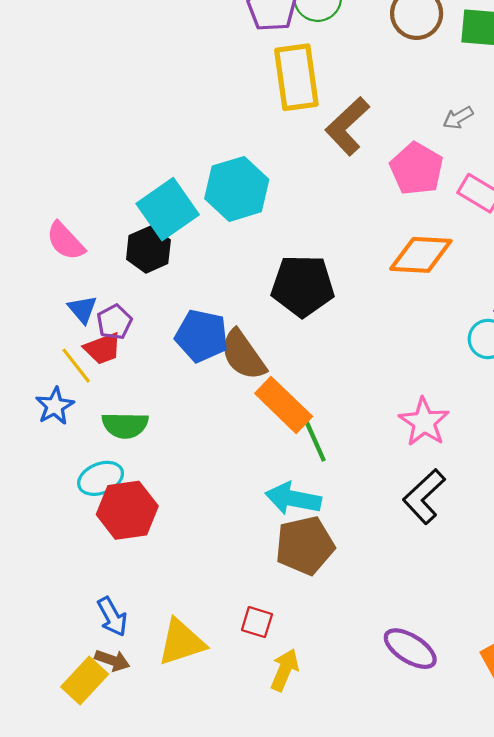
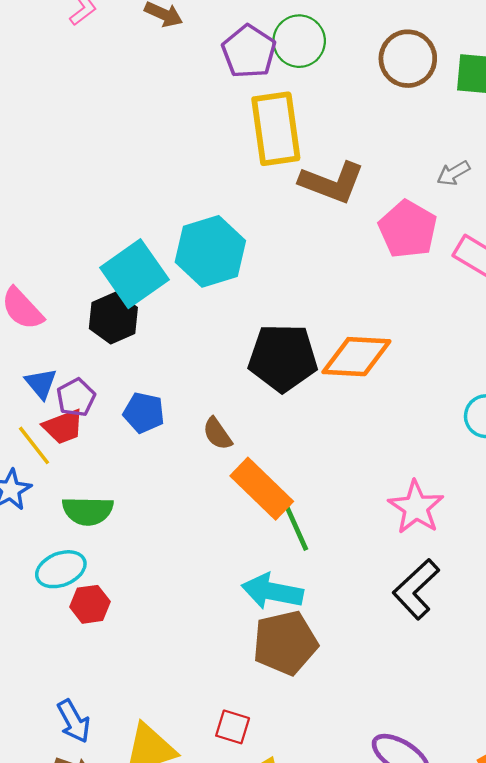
brown L-shape: (347, 126) -> (332, 182), turned -116
orange diamond: (421, 255) -> (356, 357), moved
blue pentagon: (202, 336) -> (144, 413), moved, size x0.7
brown semicircle: (243, 355) -> (217, 434), size x0.6
red hexagon: (127, 510) -> (90, 604), size x0.6

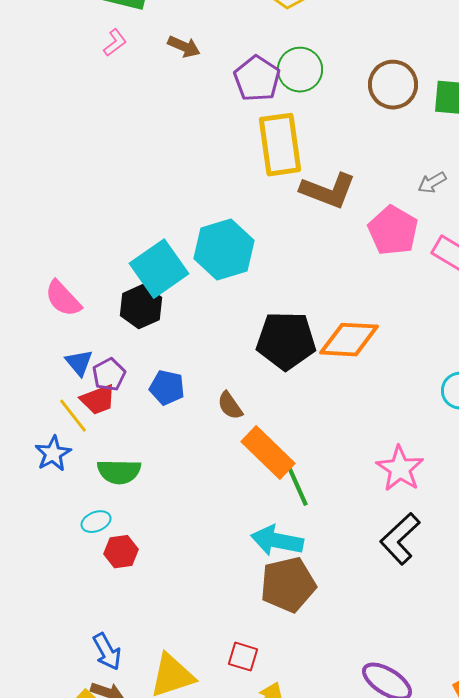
cyan ellipse: (61, 569) -> (96, 522), size x0.7

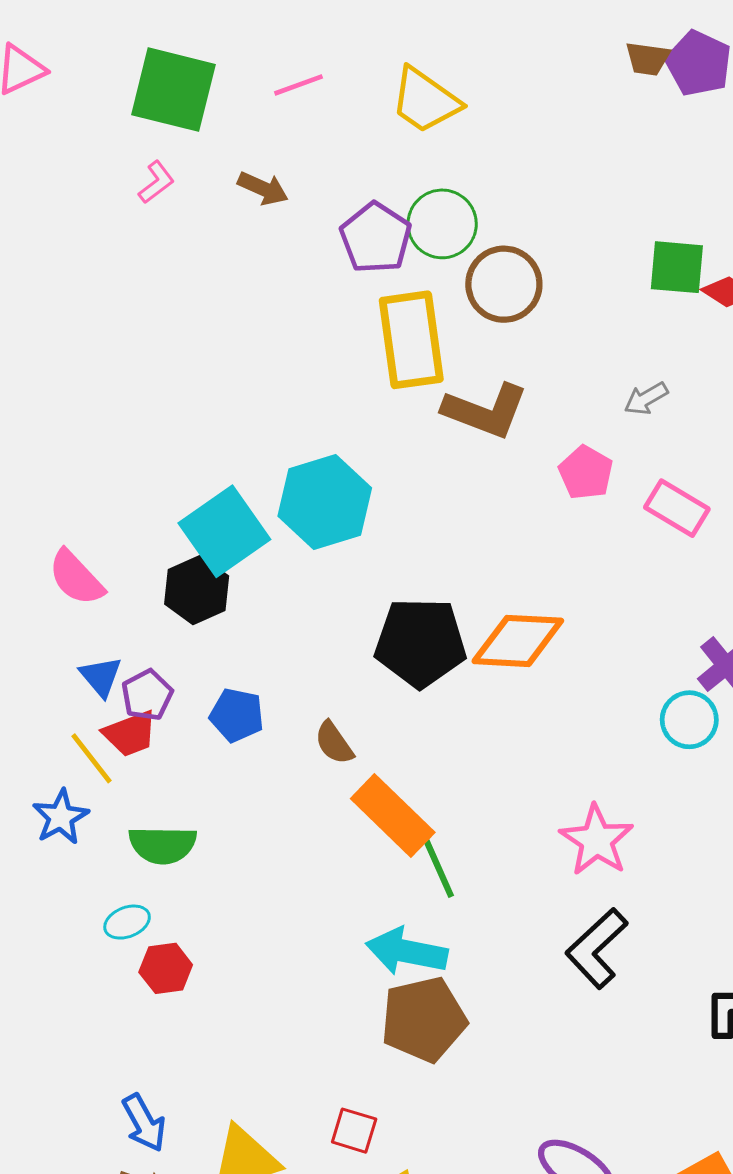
brown circle: (393, 85) -> (504, 284), moved
pink pentagon: (393, 231) -> (586, 473), size x0.7

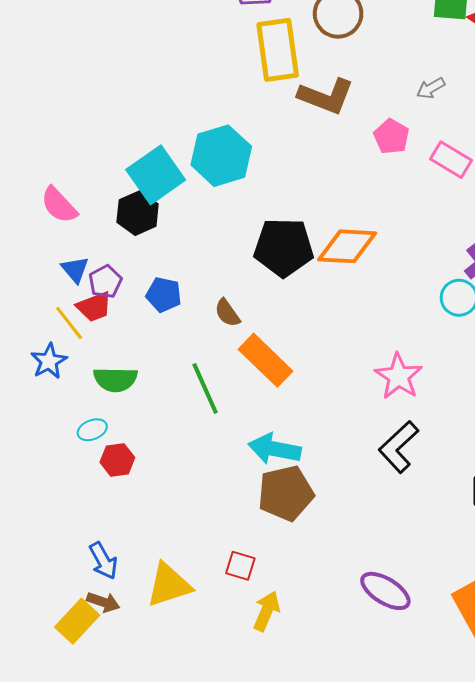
green line: (434, 859) -> (205, 388), moved

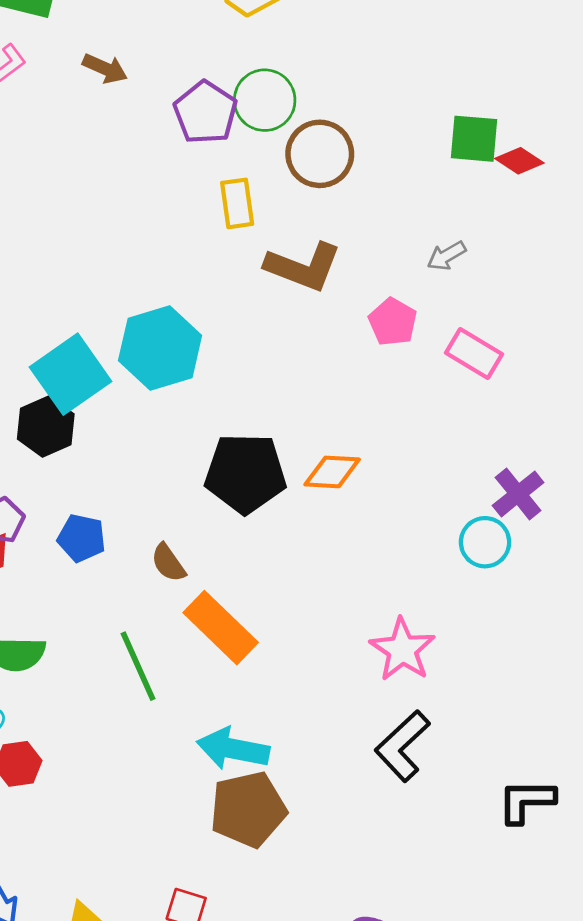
yellow rectangle: (278, 50) -> (237, 203), size x0.6
orange diamond: (347, 246) -> (332, 472), size x0.7

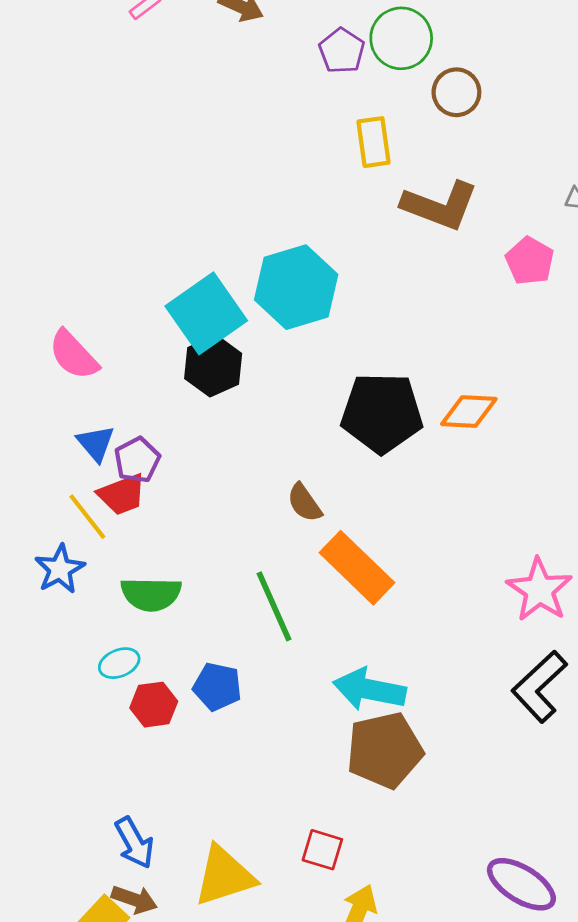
purple pentagon: (205, 113) -> (342, 51), size x0.7
brown circle: (320, 154) -> (456, 92), size x0.7
black hexagon: (46, 427) -> (213, 366), moved
blue pentagon: (82, 538) -> (217, 687), moved

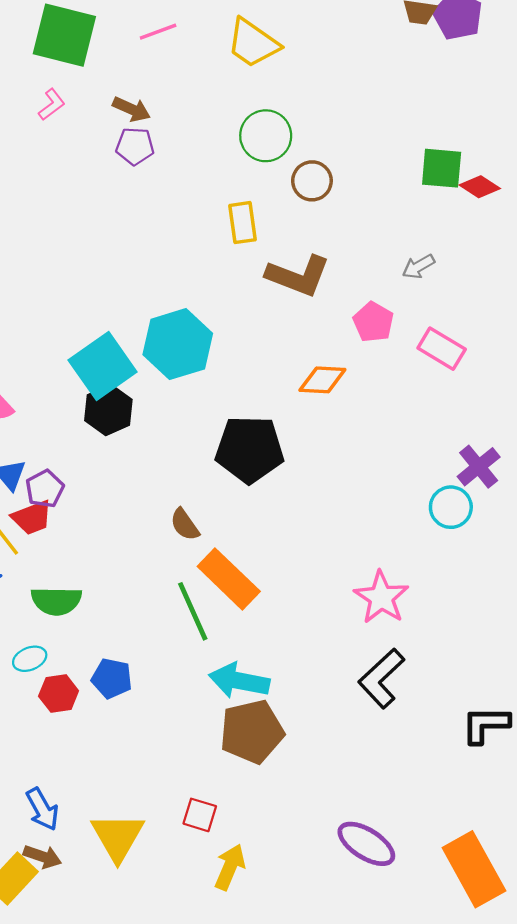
purple pentagon: (342, 51) -> (135, 146), moved, turned -30
orange diamond: (469, 412) -> (322, 380), moved
green line: (274, 606) -> (193, 611), moved
yellow triangle: (224, 876) -> (118, 837), turned -42

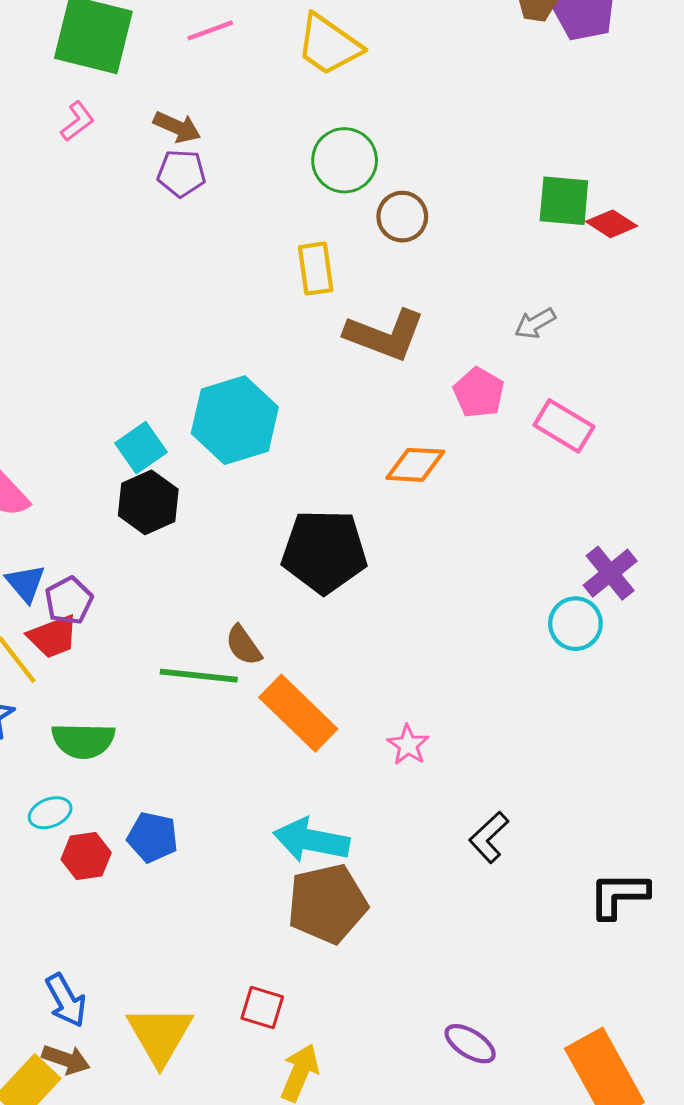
cyan square: (103, 366) -> (141, 448), size x0.6
pink star: (381, 597) -> (408, 745), moved, size x0.6
green line: (193, 611) -> (199, 676), moved, turned -60
black L-shape: (381, 678) -> (489, 837), size x0.7
purple ellipse: (366, 844) -> (470, 1044), size x0.7

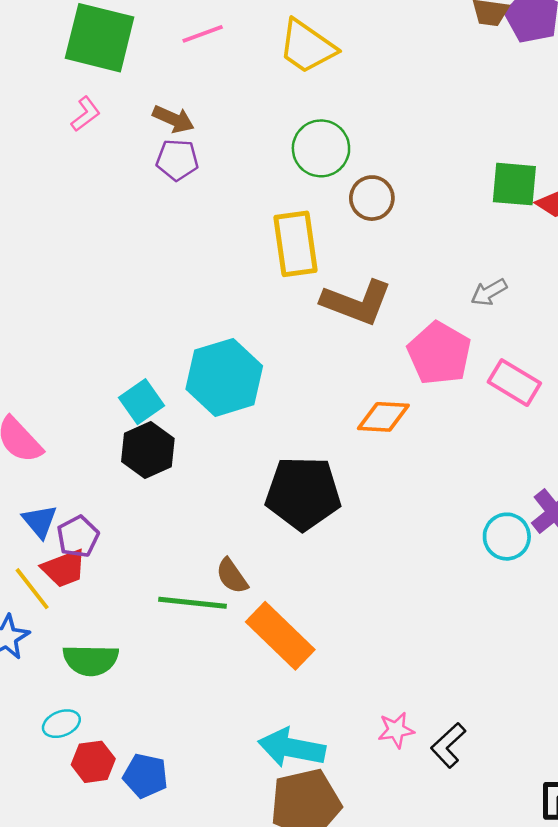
yellow rectangle: (316, 269) -> (296, 244), size x1.4
pink pentagon: (479, 393) -> (439, 353), size x1.4
cyan circle: (575, 624) -> (507, 537), moved
pink star: (408, 745) -> (396, 730), moved, turned 30
blue pentagon: (153, 837) -> (145, 776), moved

